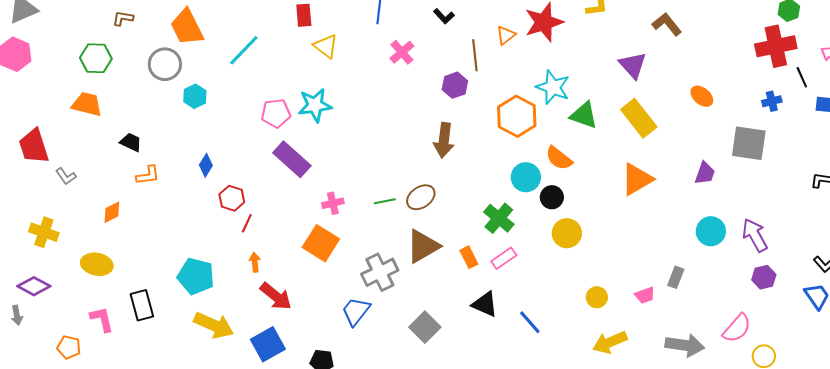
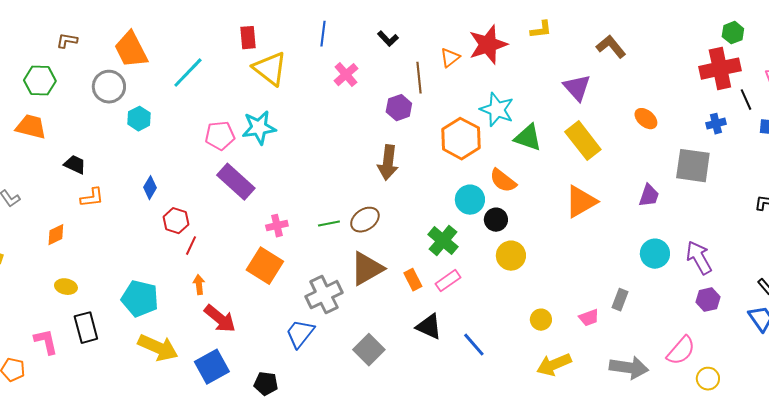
yellow triangle: (326, 46) -> (270, 69), size x1.4
yellow ellipse: (97, 264) -> (66, 287), moved, size x0.7

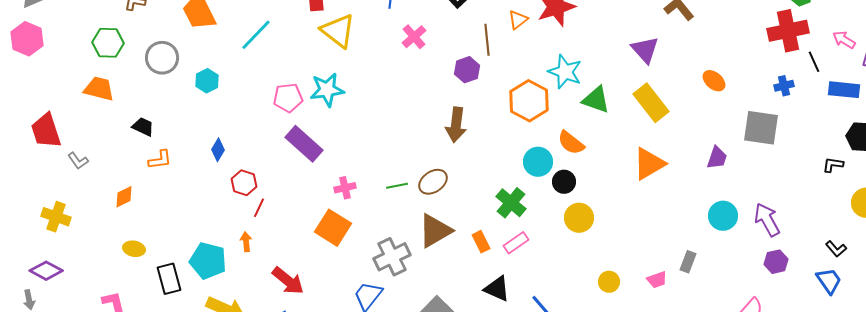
gray circle: (109, 87) -> (162, 58), moved
orange arrow: (199, 285) -> (246, 242), moved
black rectangle: (86, 328) -> (169, 279), moved

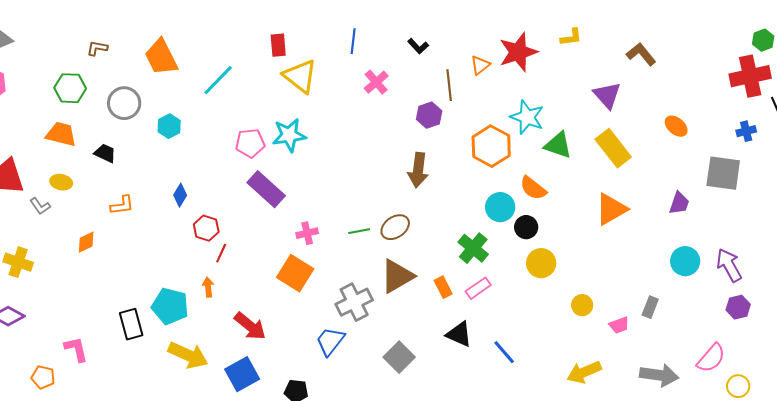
black trapezoid: (143, 127) -> (105, 153), moved
yellow ellipse: (134, 249) -> (61, 182), moved
yellow circle: (609, 282) -> (582, 305), moved

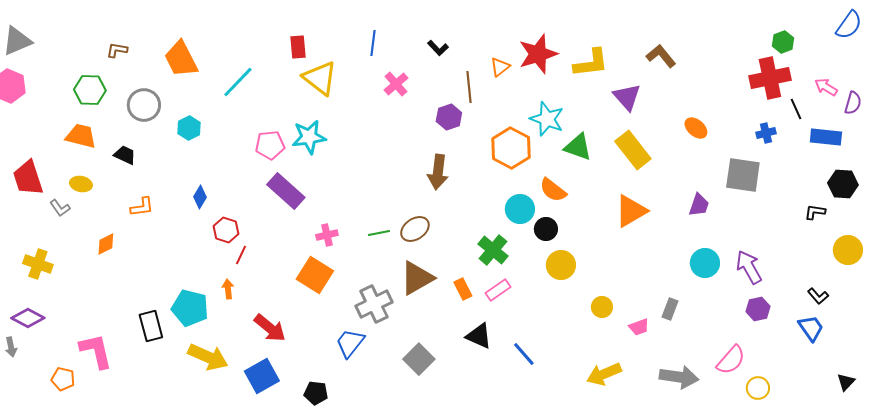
yellow L-shape: (571, 37) -> (591, 63), moved, size x1.6
pink L-shape: (76, 349) -> (96, 351), size x1.4

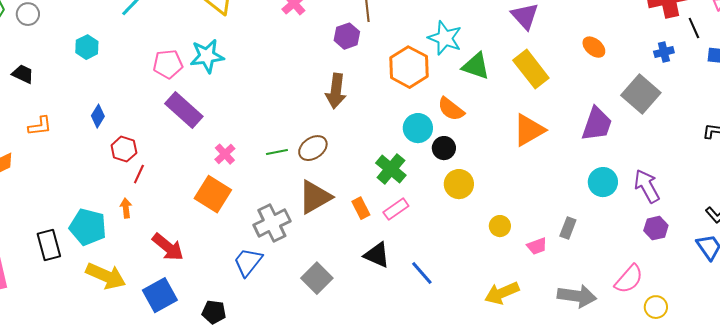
gray circle: (144, 105) -> (28, 14), moved, size x0.7
gray square: (743, 175) -> (641, 94), turned 33
purple trapezoid: (699, 205) -> (597, 124), size x1.5
pink cross: (327, 235) -> (225, 154), turned -30

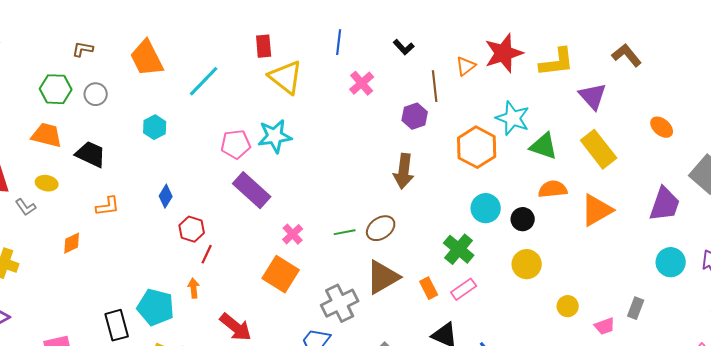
black trapezoid: (23, 74) -> (91, 154), size x1.4
orange semicircle: (451, 109) -> (553, 189), moved, turned 136
black circle: (444, 148) -> (523, 219), moved

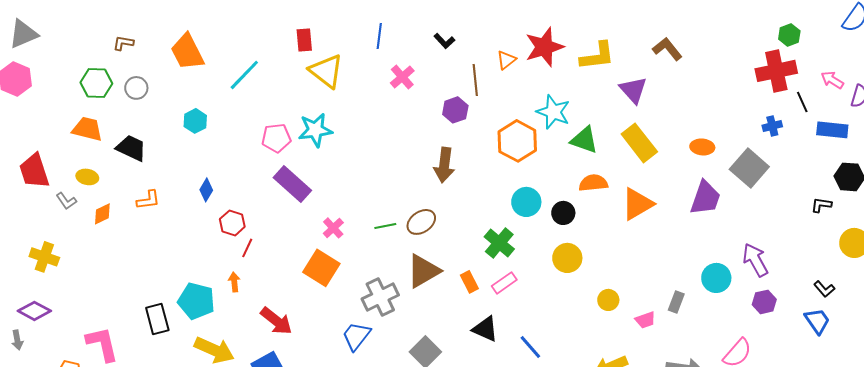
orange ellipse: (662, 127) -> (702, 147), moved, turned -35
orange diamond: (72, 243) -> (102, 214), moved
cyan circle: (671, 262) -> (716, 278), moved

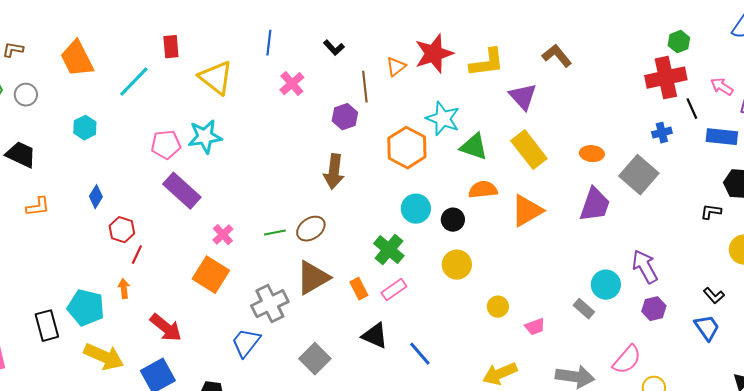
red rectangle: (304, 40) -> (171, 47), moved
gray rectangle: (676, 302) -> (584, 309), moved, turned -70

